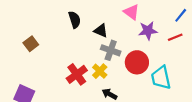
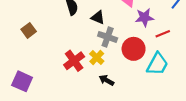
red line: (175, 37) -> (163, 34), moved
cyan trapezoid: (161, 78) -> (157, 64), turned -140

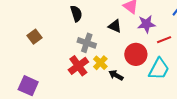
black triangle: (98, 17) -> (115, 26), moved
gray cross: (108, 37) -> (87, 43), moved
black arrow: (107, 80) -> (116, 75), moved

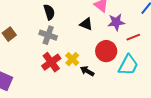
gray cross: (87, 43) -> (48, 35), moved

